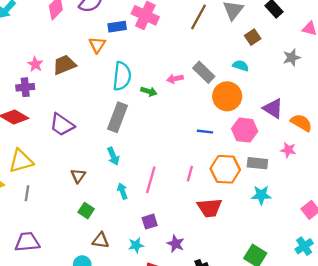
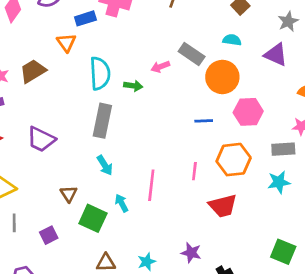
purple triangle: (273, 108) -> (276, 55), moved
gray rectangle: (257, 163) -> (283, 149), moved
green square: (86, 211) -> (93, 218), moved, size x1.5
purple square: (150, 222) -> (49, 235), moved

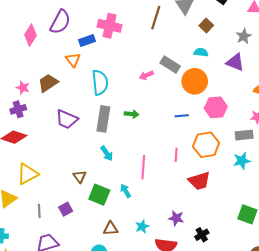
green arrow: (133, 86) -> (132, 114), moved
purple trapezoid: (41, 139) -> (67, 119), moved
cyan arrow: (122, 203) -> (126, 191), moved
gray line: (14, 223) -> (39, 211), moved

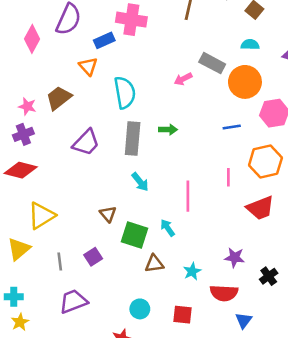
purple trapezoid: (67, 119) -> (86, 142), turned -65
brown triangle: (111, 229) -> (154, 264), moved

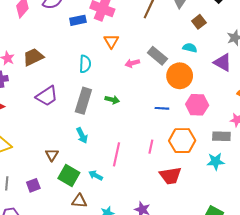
orange triangle: (88, 66) -> (111, 41), moved
cyan semicircle: (125, 92) -> (85, 64), size x0.7
cyan arrow: (168, 228) -> (96, 175), turned -40

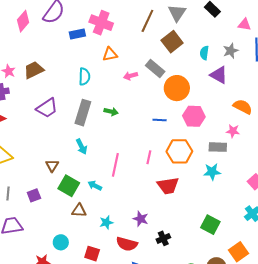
brown square: (199, 22) -> (172, 42), moved, size x1.5
orange triangle: (111, 41) -> (110, 54), turned 49
cyan semicircle: (190, 48) -> (204, 53), moved, turned -96

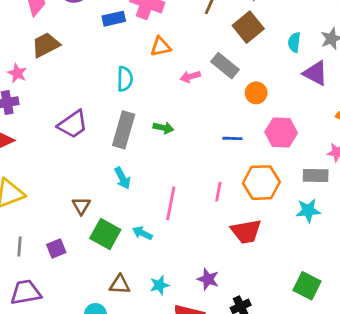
brown trapezoid: (34, 70) -> (46, 45), moved
orange circle: (177, 88) -> (256, 93), size x0.6
brown triangle: (79, 211) -> (120, 284), moved

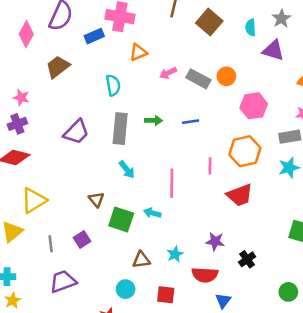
brown trapezoid: (46, 45) -> (58, 67), moved
gray rectangle: (225, 66) -> (198, 79), moved
blue line: (232, 138) -> (191, 122), moved

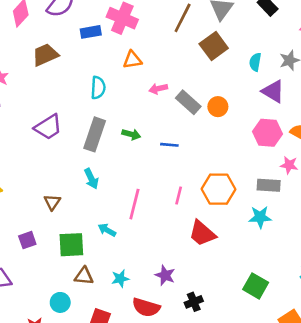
pink hexagon: (254, 106) -> (268, 133), moved
red trapezoid: (240, 195) -> (202, 233), turned 48
green square: (121, 220) -> (71, 245), moved, turned -35

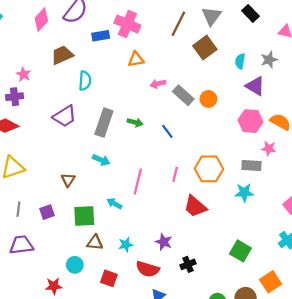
cyan semicircle: (98, 88) -> (85, 81), moved
blue line: (169, 145) -> (167, 131), turned 48
cyan arrow: (91, 179) -> (101, 160), turned -42

